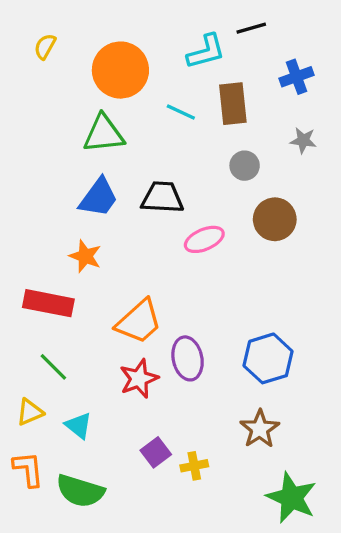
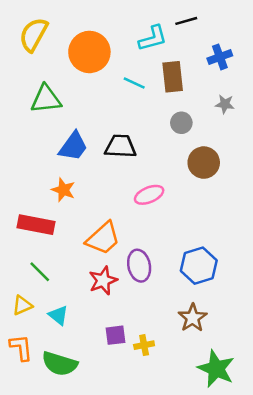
yellow semicircle: (45, 47) -> (34, 35), size x1.8
green triangle: (104, 134) -> (46, 99), moved
pink ellipse: (204, 239) -> (149, 195), moved
purple square: (156, 452) -> (116, 335), turned 30

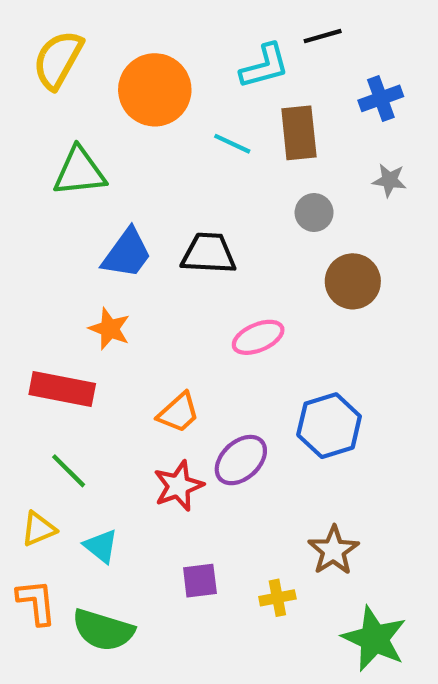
orange trapezoid: (103, 238) -> (178, 413), size x0.7
purple ellipse: (139, 266) -> (241, 460), turned 60
blue hexagon: (199, 266) -> (329, 426), moved
yellow cross: (144, 345) -> (277, 598), moved

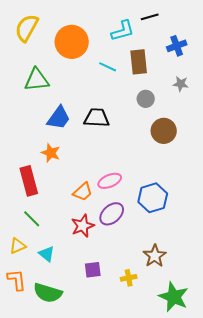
pink ellipse: (258, 337) -> (110, 181), moved
red rectangle: (62, 389) -> (29, 181), turned 64

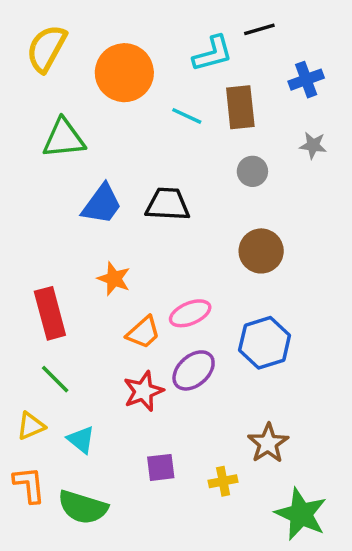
brown circle: (164, 131) -> (261, 251), moved
orange star: (51, 153) -> (114, 279), moved

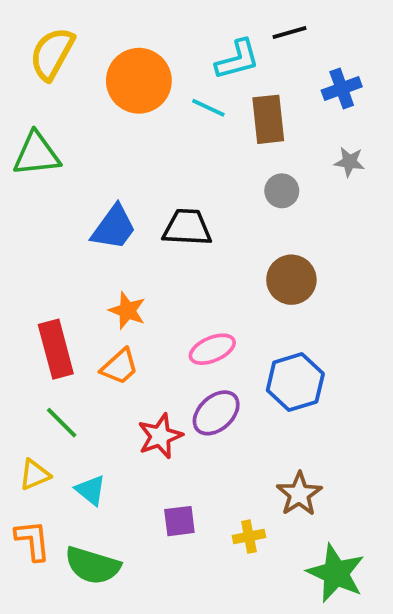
cyan line: (187, 116) -> (208, 108), moved
green triangle: (64, 138) -> (37, 154), moved
orange trapezoid: (143, 332) -> (120, 367), moved

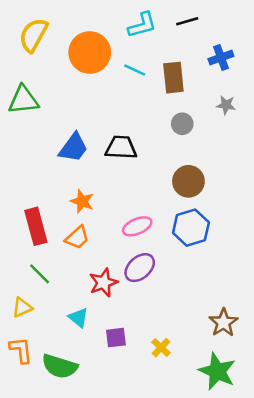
cyan L-shape: (237, 59) -> (142, 25), moved
blue hexagon: (295, 382) -> (191, 228), moved
cyan triangle: (91, 490) -> (78, 318), moved
brown star: (299, 494) -> (223, 323), moved
yellow cross: (249, 537) -> (161, 348), turned -36

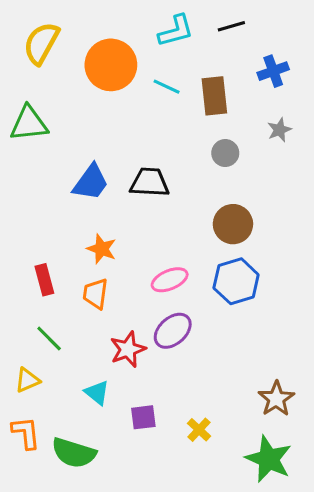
gray star: (226, 105) -> (279, 130), turned -30
red rectangle: (36, 226) -> (44, 280), size x0.7
orange trapezoid: (77, 238) -> (95, 294), turned 140

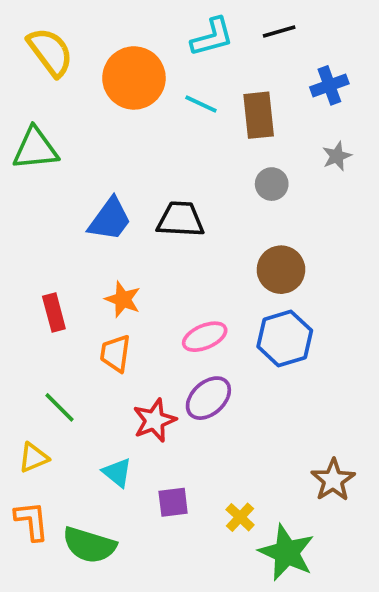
yellow semicircle: (41, 43) -> (50, 52), turned 114
red rectangle: (44, 280) -> (54, 312), moved
green star: (269, 459) -> (287, 553), moved

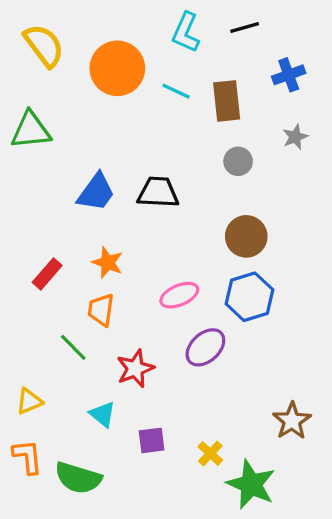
cyan L-shape: (212, 37) -> (186, 32), turned 129
red rectangle: (54, 312) -> (47, 274), turned 56
purple ellipse: (208, 398) -> (205, 347), moved
green line: (60, 407) -> (73, 347), moved

